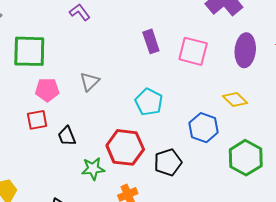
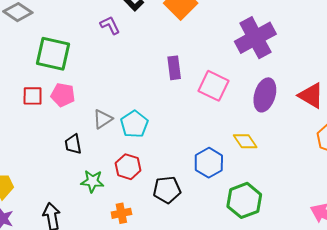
gray triangle: (90, 82) -> (103, 119), moved
cyan pentagon: (149, 102) -> (134, 124), moved
red square: (37, 120) -> (33, 96), moved
red hexagon: (125, 147) -> (128, 167), size x0.7

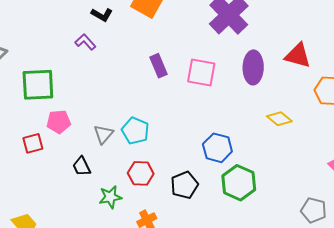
red square: (33, 96) -> (33, 143), moved
yellow diamond: (245, 141) -> (279, 119), moved
green hexagon: (244, 200) -> (239, 183), moved

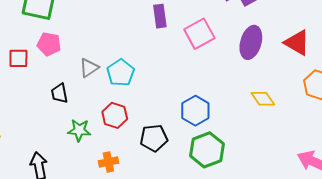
pink square: (201, 72) -> (199, 34), turned 36

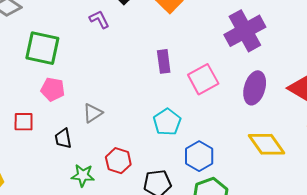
red square: (18, 58) -> (24, 122), moved
cyan pentagon: (121, 73) -> (167, 122), moved
yellow diamond: (263, 99) -> (266, 144), size x1.5

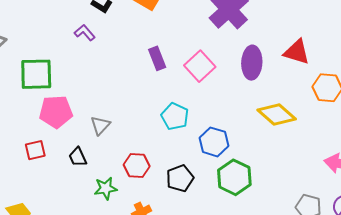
pink pentagon: (53, 89) -> (56, 112), size x1.4

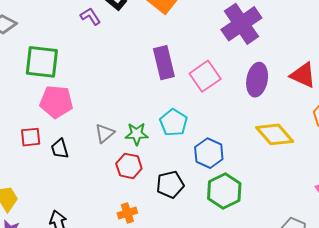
purple L-shape: (85, 33) -> (90, 16), moved
purple rectangle: (157, 58) -> (164, 63), size x1.4
gray triangle: (100, 125) -> (105, 133), moved
black trapezoid: (78, 157) -> (60, 149), moved
green star: (106, 188) -> (137, 134), moved

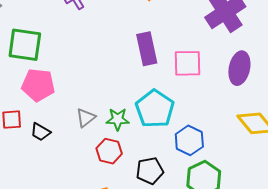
pink square: (205, 76) -> (188, 63), turned 32
cyan pentagon: (174, 123) -> (155, 109), size x1.4
black trapezoid: (60, 149) -> (40, 132), turned -45

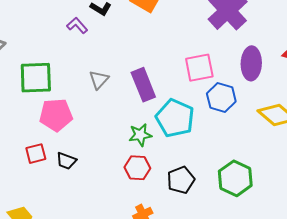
purple rectangle: (147, 49) -> (143, 85), moved
gray triangle: (86, 118) -> (99, 80), moved
blue hexagon: (189, 140) -> (221, 98), moved

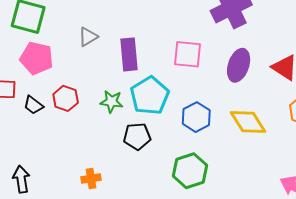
blue hexagon: (221, 98) -> (196, 117), moved
red hexagon: (137, 168) -> (66, 98), moved
black pentagon: (181, 180) -> (137, 136), moved

